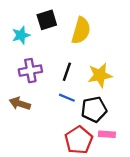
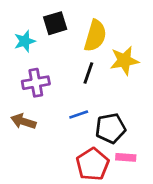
black line: (67, 72) -> (88, 73), moved
yellow star: (100, 75) -> (124, 61), moved
blue line: (67, 98) -> (79, 114), turned -42

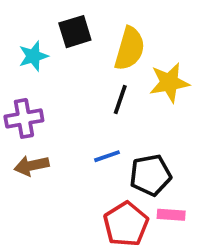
purple cross: (36, 83) -> (24, 118), moved
brown arrow: (23, 121) -> (31, 166), turned -30

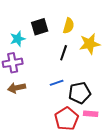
black square: (75, 32) -> (40, 27), moved
yellow semicircle: (130, 49) -> (69, 26), size x0.7
cyan star: (33, 56) -> (18, 39), moved

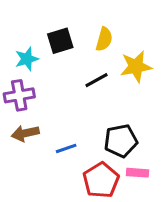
black line: (64, 53) -> (97, 80), turned 42
blue line: (57, 83) -> (66, 148), moved

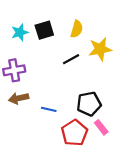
cyan star: (27, 59) -> (20, 32), moved
blue line: (66, 148) -> (49, 109), turned 32
pink rectangle: (137, 173) -> (101, 127), turned 48

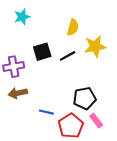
black square: (44, 30) -> (42, 52), moved
cyan star: (20, 32) -> (22, 17), moved
blue line: (49, 109) -> (46, 112), moved

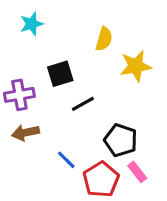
black line: (68, 56) -> (83, 104), moved
black pentagon: (85, 98) -> (121, 140), turned 30
blue line: (46, 112) -> (66, 160), turned 32

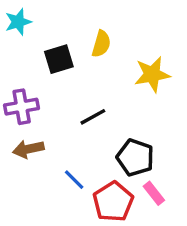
cyan star: (32, 24) -> (18, 22), moved
yellow semicircle: (104, 39) -> (101, 44), moved
black square: (60, 74) -> (59, 59), moved

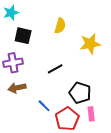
black square: (59, 59) -> (23, 36), moved, turned 30
pink rectangle: (154, 193) -> (91, 114), turned 32

